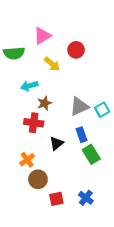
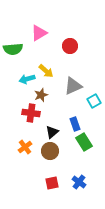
yellow arrow: (52, 64) -> (46, 71), moved
gray triangle: (79, 106) -> (73, 86), moved
brown circle: (38, 179) -> (50, 151), moved

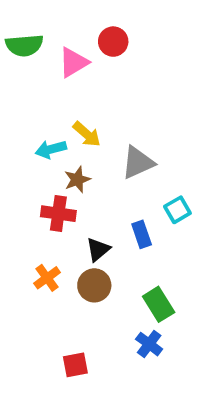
red circle: (70, 46) -> (113, 42), moved
green semicircle: (13, 49) -> (24, 45), moved
cyan square: (94, 101) -> (177, 210), moved
green rectangle: (84, 142) -> (159, 304), moved
red square: (52, 183) -> (75, 365), moved

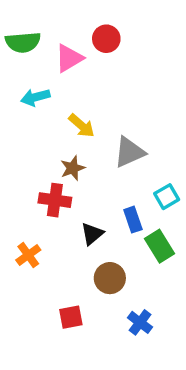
cyan arrow: (51, 149) -> (35, 97), moved
orange cross: (47, 278) -> (28, 255), moved
brown circle: (94, 285) -> (110, 278), moved
green rectangle: (159, 304) -> (160, 246), moved
red square: (75, 365) -> (71, 317), moved

